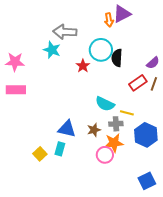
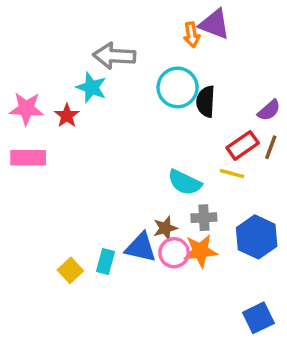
purple triangle: (122, 14) -> (214, 24), turned 48
red star: (83, 66) -> (67, 116), moved
yellow line: (127, 113) -> (232, 174), moved
blue triangle: (67, 129) -> (141, 247), moved
pink circle: (105, 155) -> (174, 253), moved

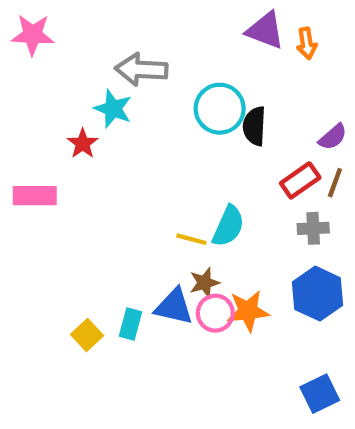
orange arrow: (192, 35) -> (307, 43), moved
pink star: (26, 109) -> (33, 35), moved
yellow line: (232, 174) -> (191, 239), moved
cyan semicircle: (185, 182) -> (228, 226), turned -92
gray cross: (204, 218) -> (313, 228), moved

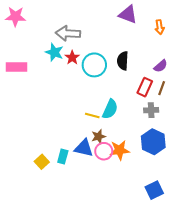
orange arrow: (307, 43) -> (160, 27), moved
cyan circle: (220, 109) -> (94, 65), moved
red star: (83, 143) -> (72, 58), moved
red rectangle: (300, 180) -> (145, 87), turned -30
pink rectangle: (35, 196) -> (16, 67), moved

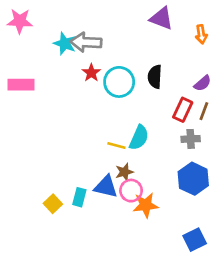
cyan star: (54, 52) -> (65, 44), moved
orange star: (120, 150) -> (146, 205), moved

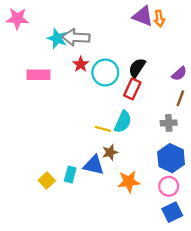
orange arrow: (201, 34) -> (159, 19), moved
black semicircle: (155, 77) -> (137, 68), turned 30
pink rectangle: (21, 85) -> (38, 75), moved
red rectangle: (183, 110) -> (132, 89), moved
pink circle: (131, 191) -> (169, 186), moved

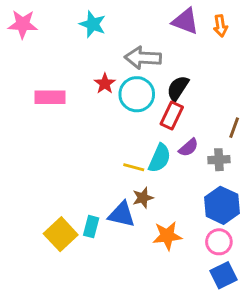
orange arrow: (159, 19) -> (220, 26), moved
gray arrow: (76, 37) -> (143, 58), moved
cyan star: (57, 38) -> (93, 24), moved
purple semicircle: (179, 74) -> (188, 147), moved
yellow square: (47, 180) -> (61, 234), size x1.5

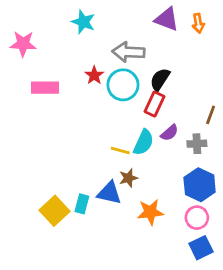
pink star: (23, 24) -> (23, 44), moved

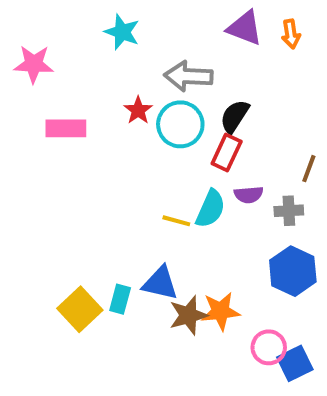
purple semicircle: (169, 133) -> (249, 195), turned 36
brown star: (128, 178) -> (188, 315), moved, size x1.4
pink circle: (197, 218) -> (269, 347), moved

